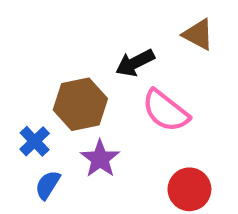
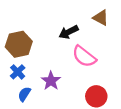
brown hexagon: (80, 104) -> (19, 44), moved

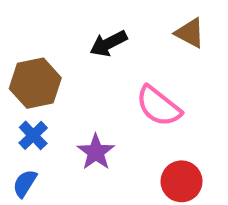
black arrow: (69, 32) -> (108, 43), moved
blue semicircle: (24, 94) -> (25, 183), moved

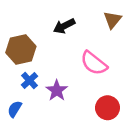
brown triangle: (190, 33) -> (112, 20), turned 42
blue cross: (33, 135) -> (29, 80), moved

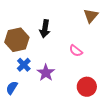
black arrow: (64, 26) -> (45, 29), moved, turned -54
pink semicircle: (94, 63) -> (76, 51), size x0.6

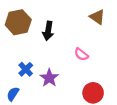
brown triangle: (91, 16) -> (97, 17), turned -35
brown hexagon: (17, 40) -> (18, 22), moved

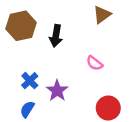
brown triangle: (97, 17) -> (102, 15), moved, turned 49
blue semicircle: (13, 94) -> (27, 109), moved

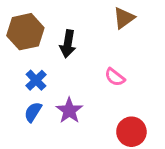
blue cross: (30, 81) -> (36, 80), moved
blue semicircle: (27, 109) -> (33, 112), moved

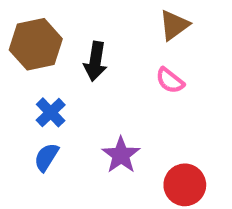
pink semicircle: (115, 77) -> (170, 81), moved
purple star: (69, 110) -> (121, 155), moved

